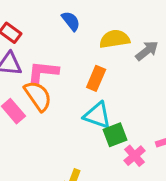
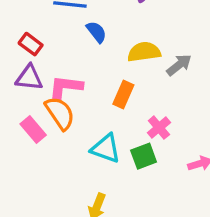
cyan triangle: (97, 115) -> (106, 148), moved
pink cross: (135, 156) -> (159, 128), moved

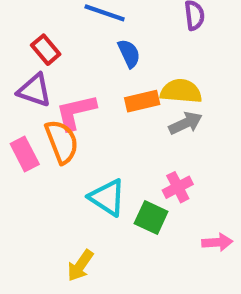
gray arrow: (179, 65) -> (186, 123), moved
pink L-shape: (66, 87) -> (76, 112), turned -33
orange rectangle: (123, 94) -> (142, 101), moved, turned 40
green square: (144, 156) -> (151, 217), turned 32

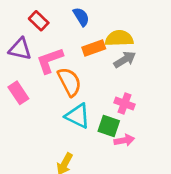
red rectangle: (46, 50) -> (39, 21), moved
orange semicircle: (62, 142) -> (69, 82), moved
pink cross: (178, 187) -> (124, 103), turned -36
pink arrow: (217, 242) -> (124, 140), moved

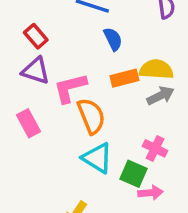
red rectangle: (39, 21) -> (36, 36), moved

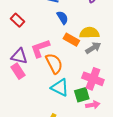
purple triangle: (36, 71) -> (19, 56), moved
orange rectangle: (124, 78) -> (71, 40), turned 49
pink cross: (155, 148) -> (93, 79), size x1.5
green square: (133, 174) -> (82, 95), turned -35

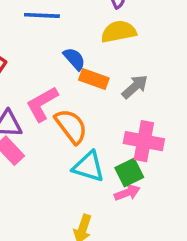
blue semicircle: (62, 18) -> (74, 59), moved
yellow semicircle: (89, 33) -> (119, 32), moved
pink arrow: (93, 105) -> (127, 193), moved

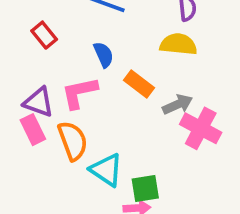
blue semicircle: (74, 59) -> (104, 55), moved
orange semicircle: (71, 126) -> (73, 141), moved
pink cross: (144, 141) -> (201, 128), moved

